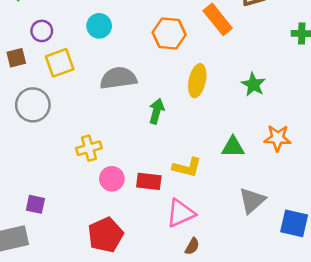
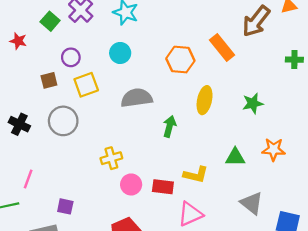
green star: (253, 84) -> (253, 103), turned 30
gray triangle: (252, 200) -> (252, 203), turned -40

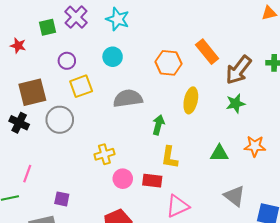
green square: (50, 21) -> (48, 27), turned 36
brown arrow: (256, 21) -> (239, 70), moved
brown square: (49, 80) -> (32, 92), moved, size x1.8
yellow L-shape: (196, 175) -> (169, 157), moved, turned 85

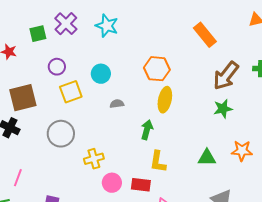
orange rectangle: (207, 52) -> (205, 35), moved
cyan circle: (113, 57) -> (101, 74), moved
gray semicircle: (128, 98) -> (117, 104), size x0.5
yellow ellipse: (191, 100) -> (165, 100), moved
gray circle: (60, 120) -> (61, 134), moved

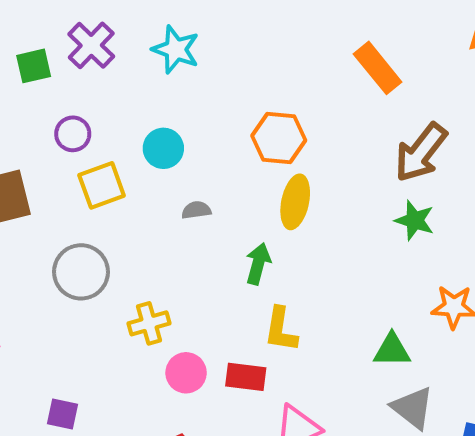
green star: (223, 109) -> (415, 220), turned 30
green triangle: (207, 158) -> (392, 350), moved

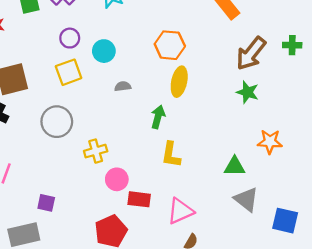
purple circle: (73, 134) -> (70, 38), moved
red rectangle: (246, 377) -> (139, 199), moved

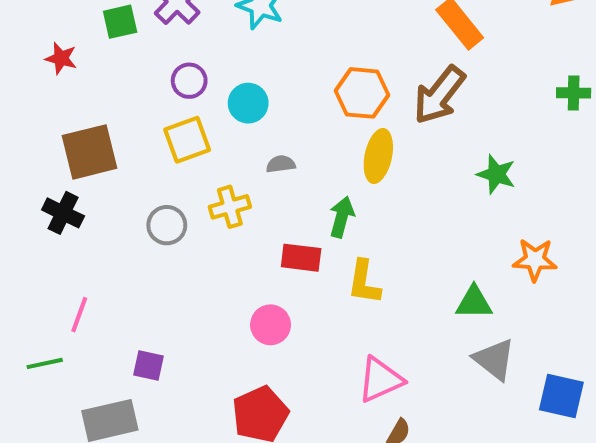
brown arrow: (251, 53) -> (439, 95), moved
gray circle: (57, 122) -> (167, 225), size x0.7
yellow cross: (96, 151) -> (230, 207), moved
red rectangle: (139, 199) -> (301, 258), moved

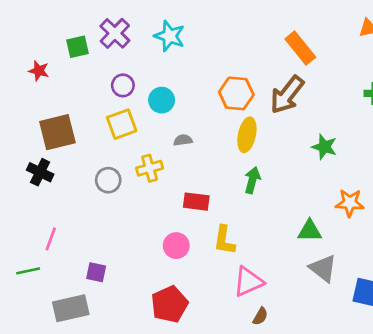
green arrow: (342, 217) -> (252, 180), moved
yellow L-shape: (364, 282) -> (224, 240), moved

